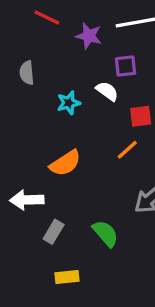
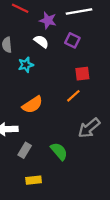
purple square: (126, 66) -> (72, 40), turned 32
white semicircle: (107, 91) -> (41, 41), moved
cyan star: (69, 103) -> (26, 65), moved

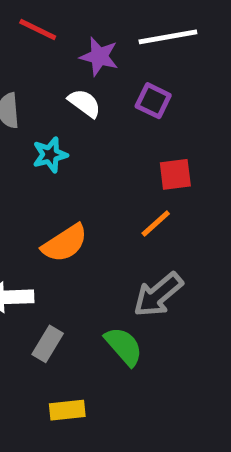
gray arrow: (89, 128) -> (158, 295), moved

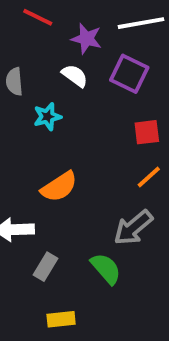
purple square: (153, 101) -> (129, 74), size x1.4
orange line: (156, 224) -> (149, 177), moved

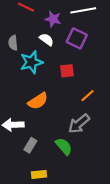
cyan star: (47, 117) -> (31, 62), size x1.5
red square: (147, 132) -> (67, 71), moved

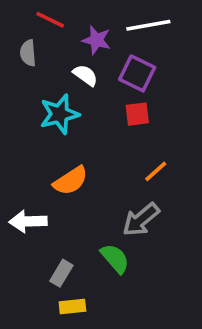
gray semicircle: (13, 43) -> (28, 53), moved
red square: (67, 71) -> (137, 114), moved
gray rectangle: (30, 145) -> (61, 273), moved

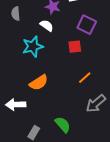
purple square: (137, 73) -> (87, 25), moved
gray arrow: (141, 220) -> (96, 104), moved

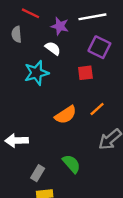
orange semicircle: (39, 83) -> (66, 115), moved

